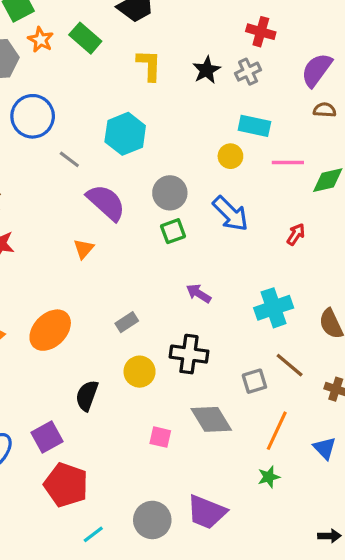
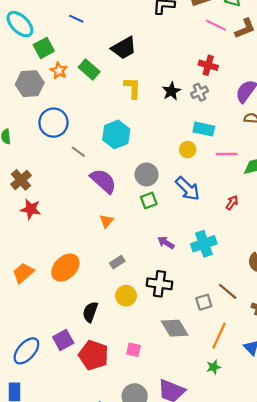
orange triangle: (84, 249) -> (106, 221), moved
cyan cross: (274, 308) -> (204, 244), moved
pink square: (160, 437) -> (134, 350), moved
red pentagon: (66, 485) -> (94, 355), moved

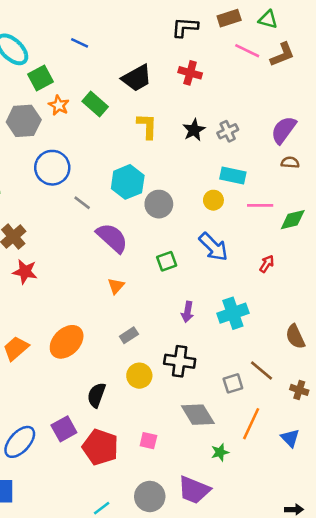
red cross: (208, 65) -> (190, 73), moved
gray circle: (147, 174) -> (159, 204), moved
purple arrow: (166, 243) -> (187, 312), turned -112
green star: (214, 367) -> (220, 452), moved

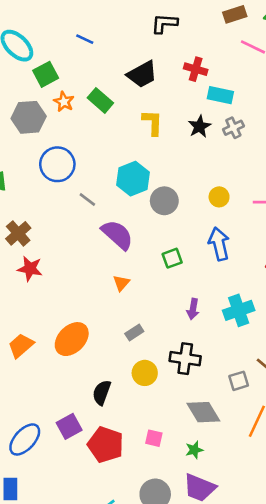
black L-shape: (185, 27) -> (164, 23), moved
cyan rectangle: (233, 175) -> (220, 95), moved
blue arrow: (213, 247) -> (219, 244), turned -148
green star: (220, 452) -> (194, 450), moved

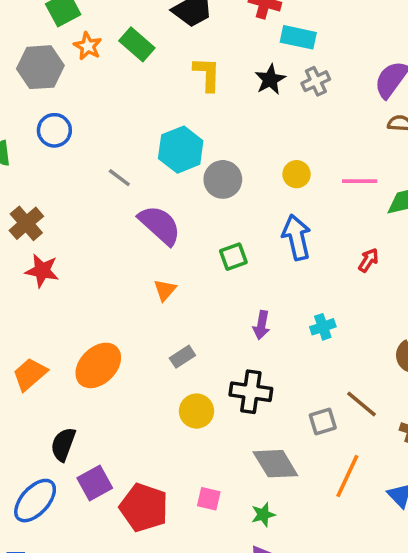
blue circle: (57, 164) -> (54, 130), moved, size x0.7
cyan cross: (239, 310) -> (323, 327), size x0.6
black semicircle: (102, 393) -> (63, 444), moved

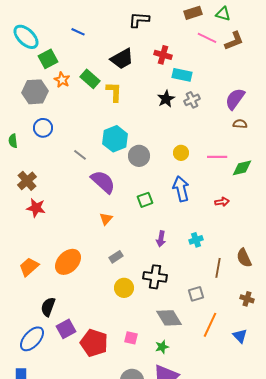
yellow L-shape: (207, 74) -> (114, 92), moved
red arrow: (368, 260) -> (222, 202), turned 48
brown line: (361, 404) -> (218, 268), moved, turned 60

